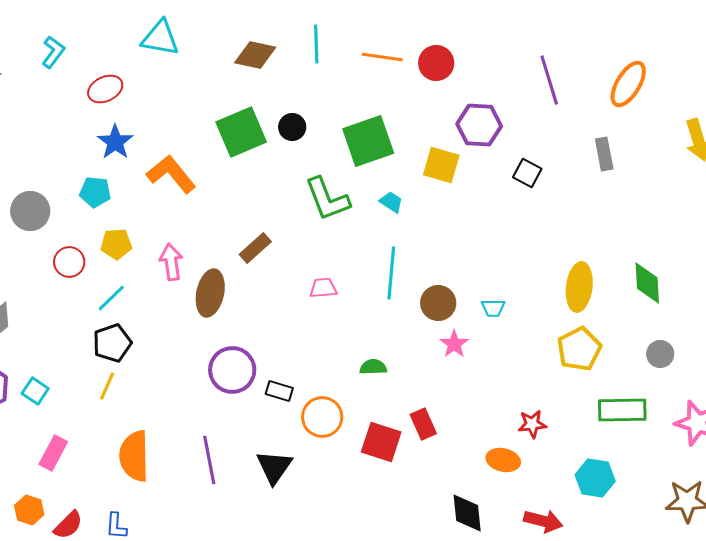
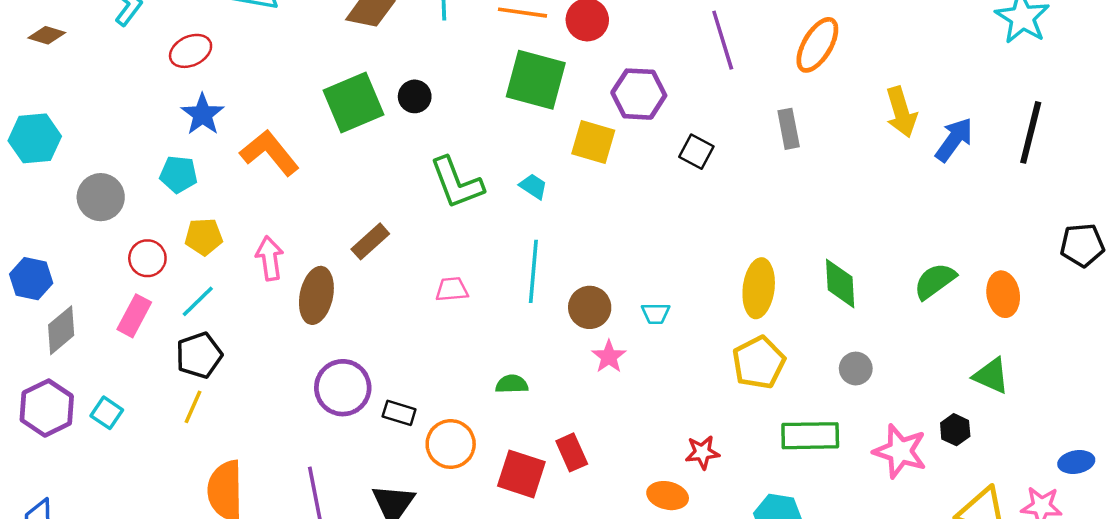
green square: (368, 141) -> (536, 80), moved, turned 34
pink rectangle: (53, 453) -> (134, 316), moved

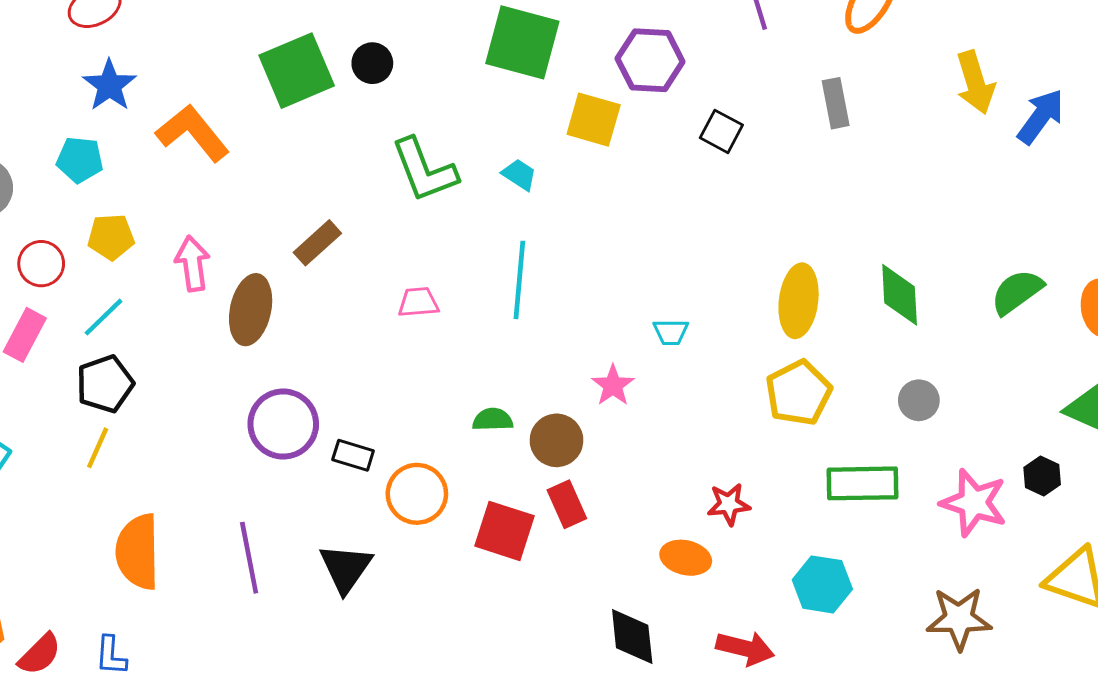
brown circle: (590, 307) -> (556, 440), moved

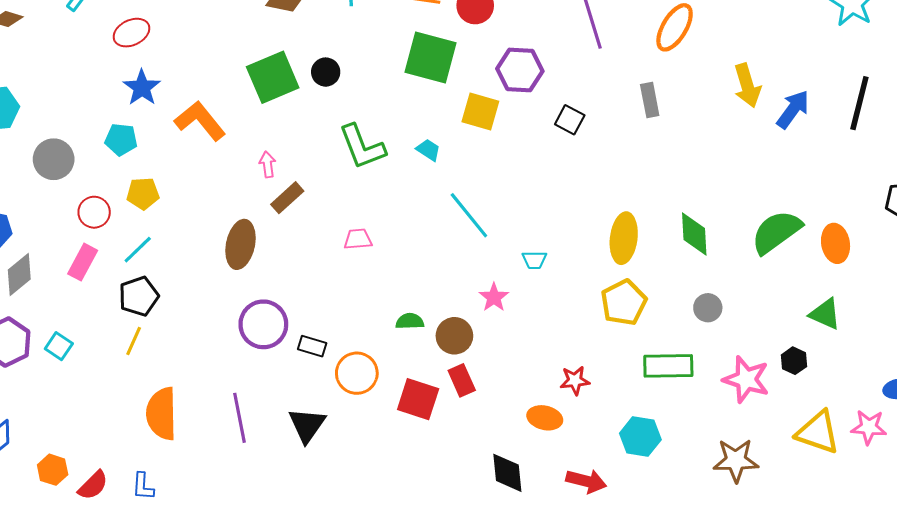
pink arrow: (193, 264) -> (268, 164), moved, size x0.7
cyan line: (519, 280) -> (469, 215), moved, turned -44
green semicircle: (1017, 292) -> (776, 232), size x1.4

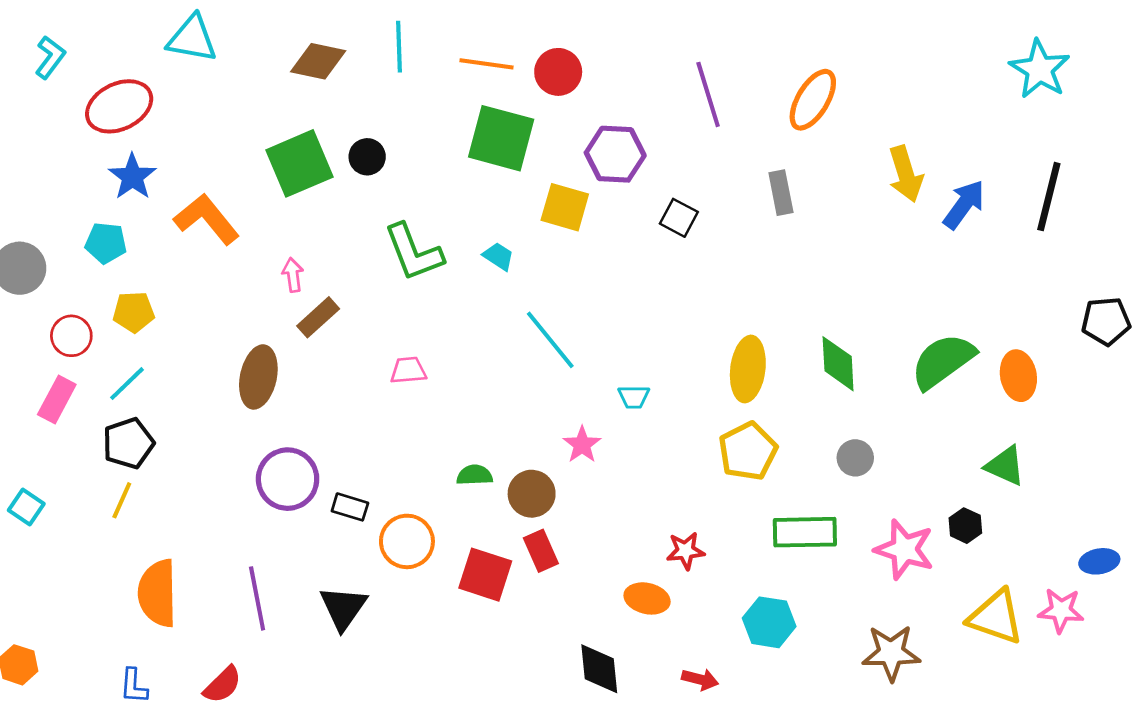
red ellipse: (131, 33) -> (119, 106), size x1.4
red arrow: (586, 481) -> (700, 679), size x0.7
red semicircle: (93, 485) -> (223, 685), moved

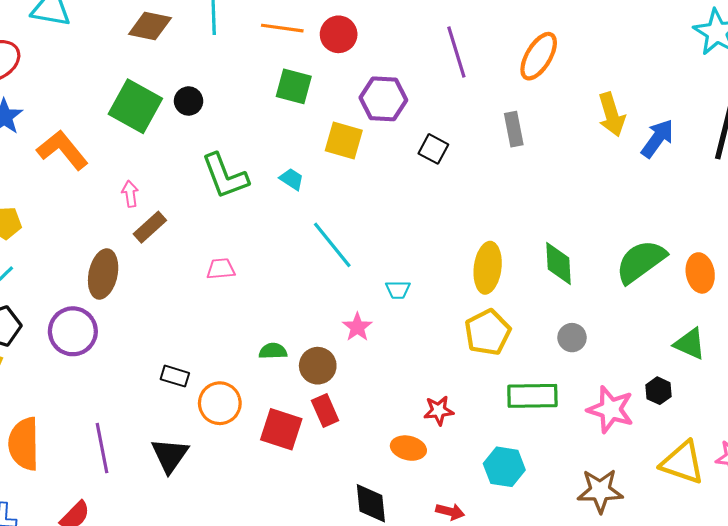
green square: (501, 138) -> (294, 86), size x0.7
green square: (299, 163) -> (135, 106), turned -38
purple circle: (288, 479) -> (73, 331), moved

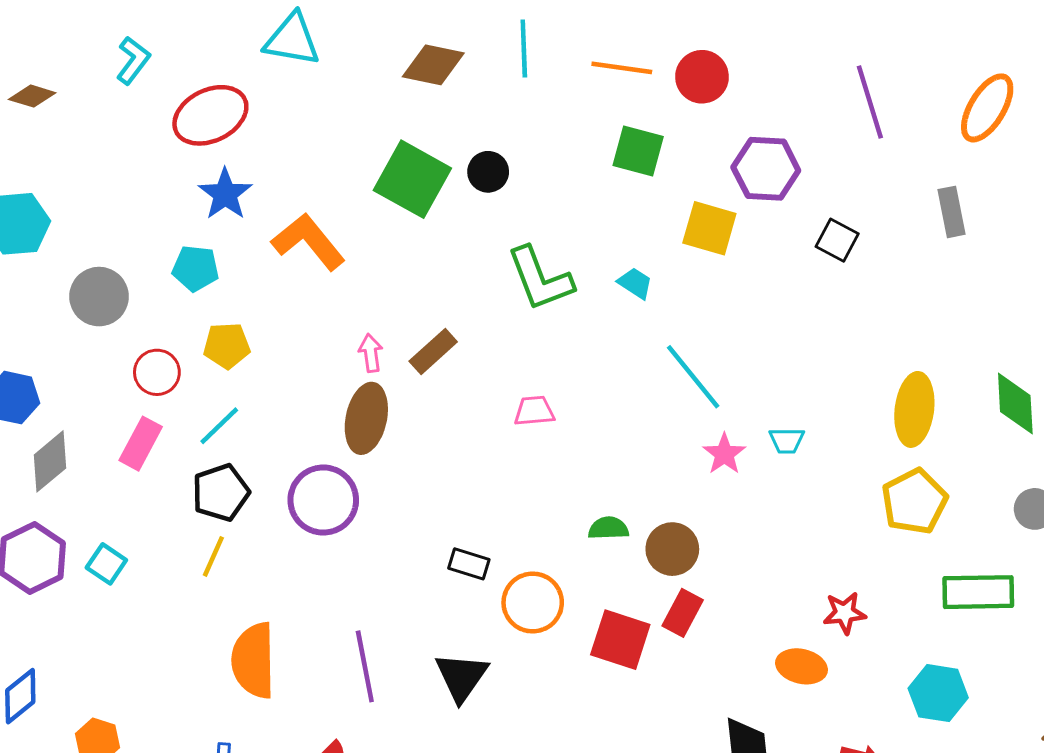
pink arrow: (130, 194) -> (371, 353), moved
pink star: (357, 327) -> (724, 454), moved
red rectangle: (325, 411) -> (683, 613), turned 52

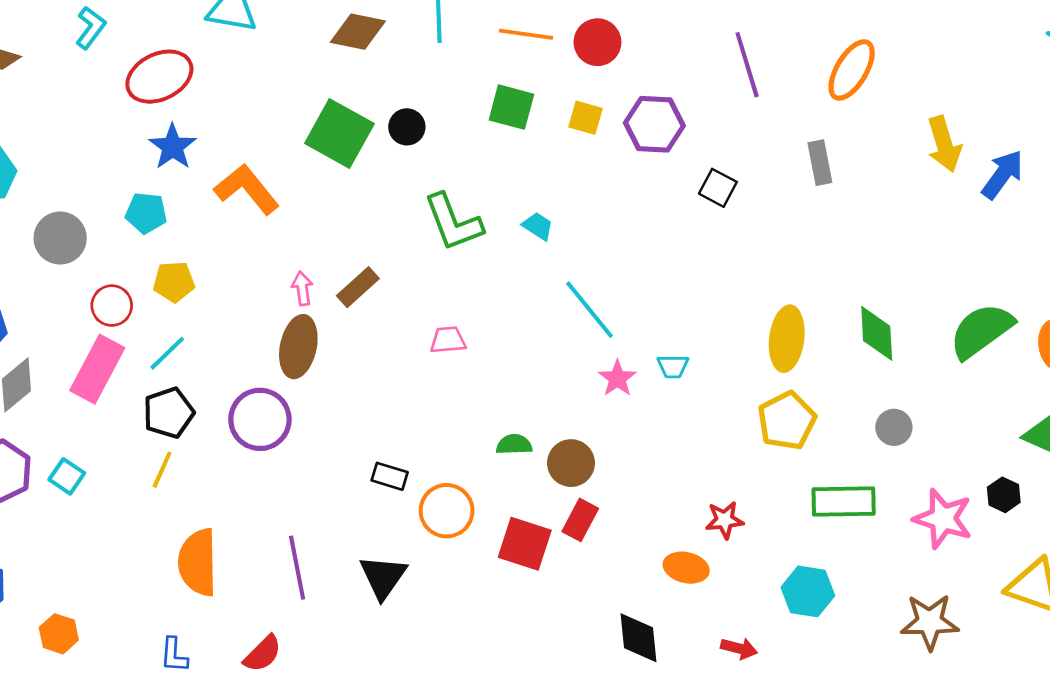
green square: (638, 151) -> (511, 107), moved
yellow square: (709, 228) -> (586, 118), moved, size x0.7
pink rectangle: (141, 444) -> (97, 369), size x1.4

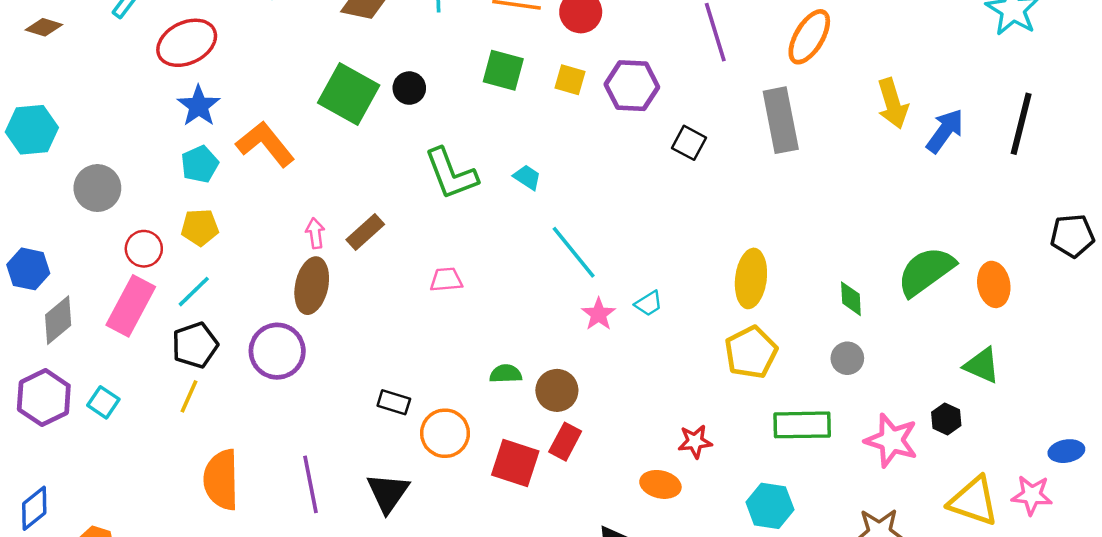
gray rectangle: (820, 163) -> (781, 120), size x1.6
cyan pentagon: (146, 213) -> (200, 164), moved, turned -30
green diamond: (877, 333) -> (851, 299), moved, size x0.7
cyan trapezoid: (673, 366) -> (649, 303), turned -32

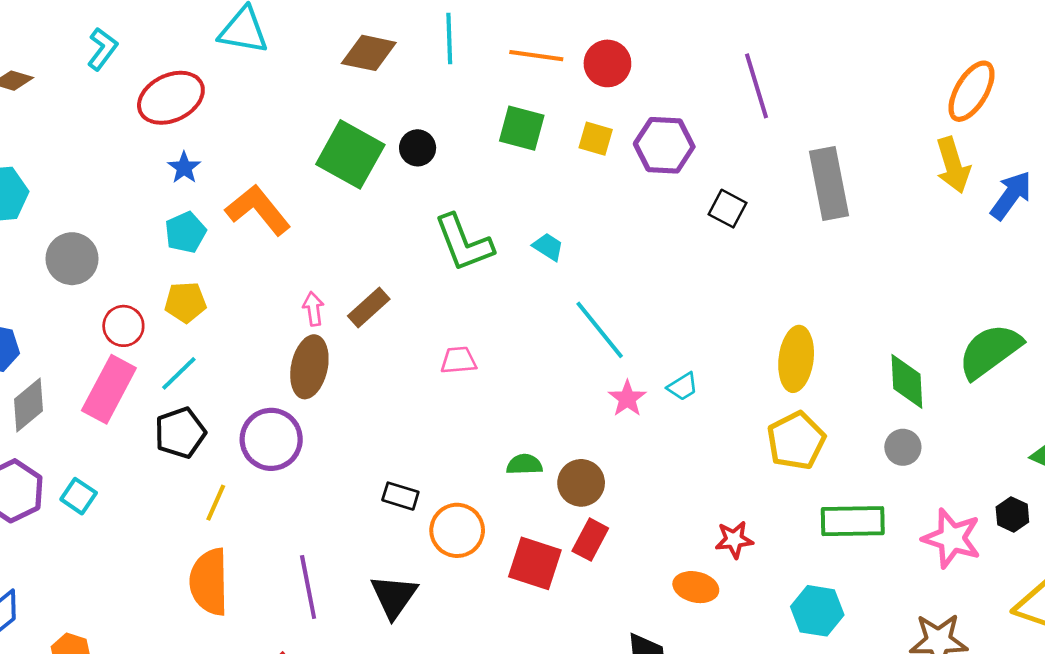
orange ellipse: (809, 37) -> (971, 91), moved
blue star: (199, 106) -> (184, 168), size x0.7
green diamond: (851, 299) -> (907, 381), size x1.4
yellow line: (189, 396) -> (216, 503), moved

